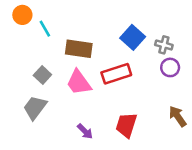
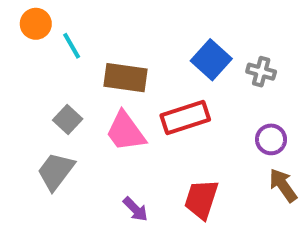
purple circle: (170, 67) -> (271, 139), moved

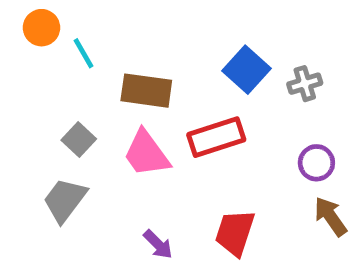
gray cross: (261, 72) -> (305, 84), turned -32

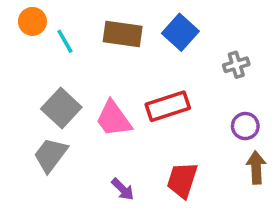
blue square: (247, 70) -> (180, 32), moved
brown rectangle: (146, 91) -> (123, 34), moved
gray square: (79, 140) -> (61, 108), size x1.5
brown arrow: (330, 216) -> (256, 168), turned 32

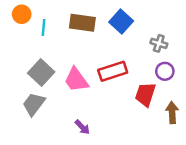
cyan line: (65, 41) -> (43, 28), turned 35
gray cross: (236, 65) -> (159, 43), turned 35
purple circle: (245, 126) -> (165, 71), moved
red trapezoid: (182, 180) -> (145, 94), moved

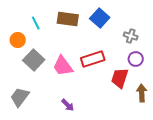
orange circle: (22, 14) -> (18, 40), moved
cyan line: (43, 28) -> (36, 23), turned -32
gray trapezoid: (34, 104) -> (20, 97), moved

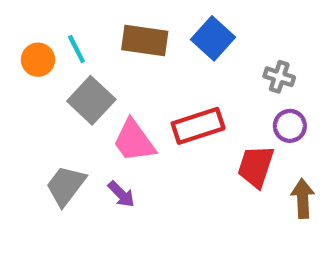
orange circle: (18, 40) -> (38, 60), moved
gray square: (34, 60) -> (91, 100), moved
gray trapezoid: (20, 97) -> (66, 186), moved
purple arrow: (68, 105) -> (121, 194), moved

